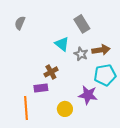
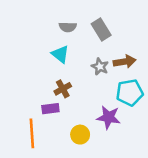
gray semicircle: (20, 23) -> (68, 27), moved, turned -112
cyan triangle: (62, 44) -> (60, 54), moved

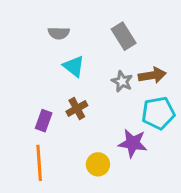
gray semicircle: (68, 27) -> (59, 33), moved
purple rectangle: (50, 109) -> (44, 121), moved, turned -63

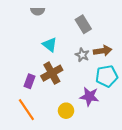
gray semicircle: (59, 33) -> (38, 11), moved
brown cross: (77, 109) -> (52, 73), size x1.5
orange line: (39, 163) -> (26, 110), turned -30

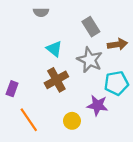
brown arrow: (103, 51) -> (117, 44), moved
gray star: (82, 55) -> (90, 60), size x1.6
purple rectangle: (29, 81) -> (12, 89), moved

